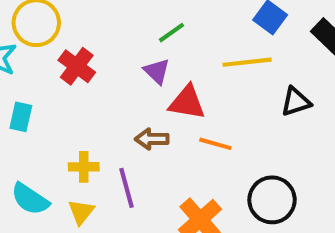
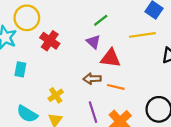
orange line: (215, 144) -> (116, 87), moved
yellow cross: (84, 167) -> (56, 95), turned -32
purple line: (127, 188) -> (93, 112), moved

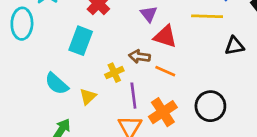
cyan rectangle: (20, 69) -> (81, 41), moved, size x1.5
yellow cross: (56, 95) -> (114, 73), moved

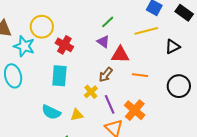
brown arrow: (139, 56) -> (106, 75), turned -42
orange line: (165, 71) -> (140, 75), moved
yellow triangle: (88, 96) -> (77, 115), turned 48
black circle: (210, 106) -> (179, 86), moved

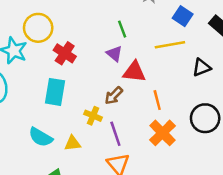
green line: (108, 22) -> (122, 29), turned -72
orange line: (140, 75) -> (157, 100), turned 63
yellow cross: (91, 92) -> (93, 116), turned -32
orange cross: (135, 110) -> (163, 133), moved

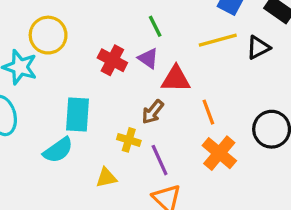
red cross: (65, 53) -> (112, 60), moved
black triangle: (202, 67) -> (258, 47), moved
cyan semicircle: (41, 137) -> (58, 150), moved, turned -60

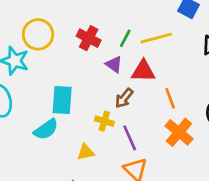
green line: (155, 26) -> (125, 38), moved, turned 54
yellow line: (218, 40) -> (156, 38), moved
purple triangle: (148, 58) -> (114, 64), moved
red cross: (112, 60) -> (89, 38), moved

